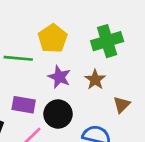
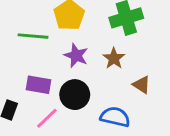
brown triangle: (122, 105) -> (142, 85), turned -42

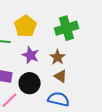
brown triangle: (142, 85) -> (61, 76), moved

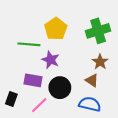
purple star: (31, 55) -> (51, 60), moved
brown star: (58, 57) -> (100, 62), moved

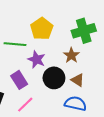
brown star: (100, 62) -> (71, 55), moved
purple rectangle: (33, 80) -> (19, 80), turned 48
black circle: (60, 88) -> (54, 78), moved

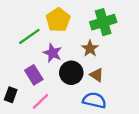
green line: (15, 44) -> (29, 36), turned -40

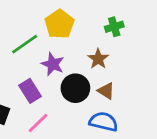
green cross: (103, 22) -> (114, 27), size x0.6

